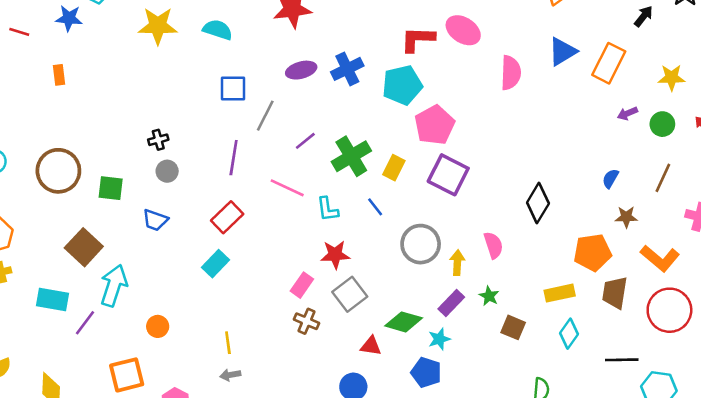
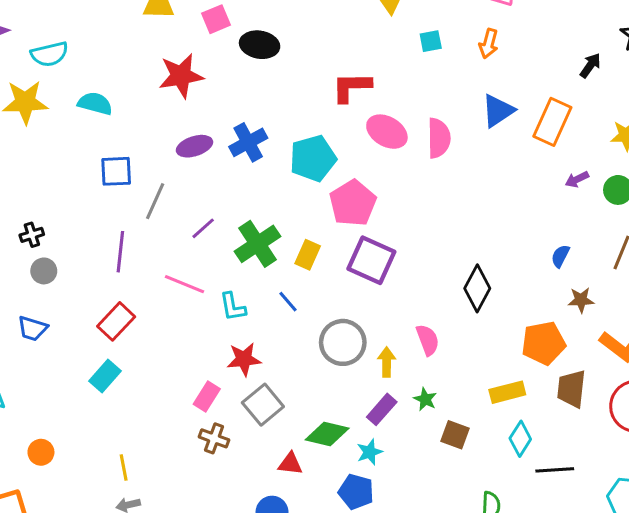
pink ellipse: (463, 30) -> (387, 132), moved
red L-shape: (418, 39) -> (352, 87), moved
black line: (622, 360) -> (555, 470), moved

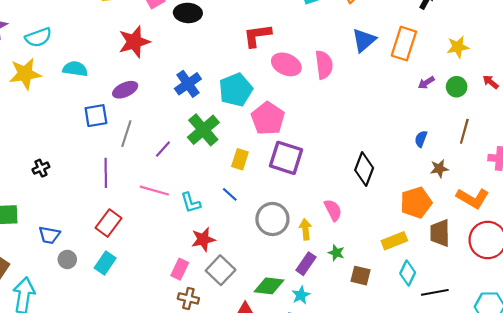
purple ellipse: (195, 146) -> (125, 90), moved
green cross: (258, 244) -> (203, 130), moved
gray circle: (44, 271) -> (67, 259), moved

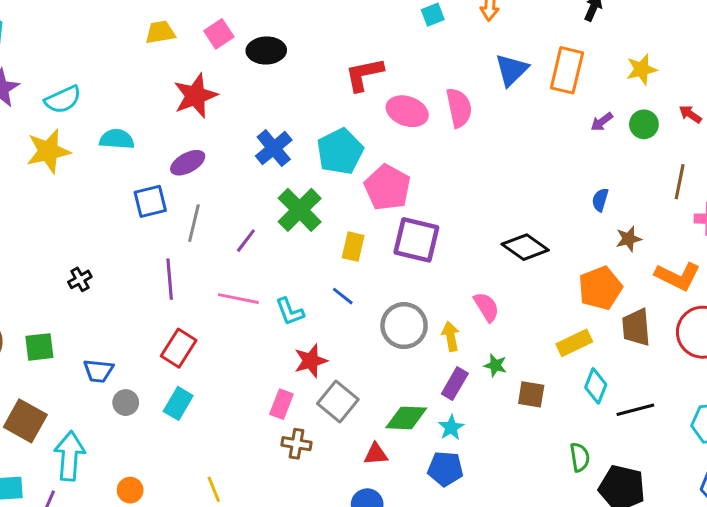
brown line: (464, 131) -> (680, 182), moved
black diamond: (364, 169) -> (525, 247), turned -72

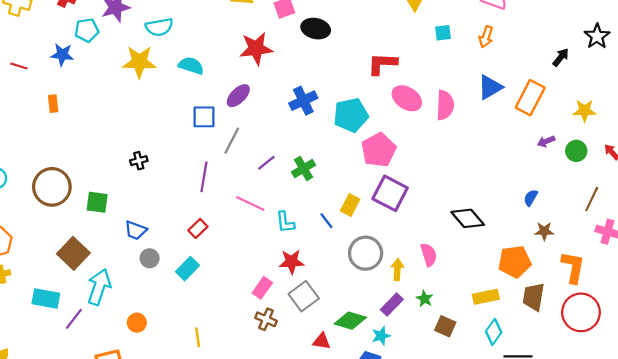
purple ellipse: (188, 163) -> (238, 96), turned -30
green cross: (300, 210) -> (304, 168), moved, size x0.7
yellow rectangle: (353, 247) -> (350, 205), moved
orange L-shape: (678, 276) -> (573, 267), turned -120
red rectangle: (179, 348) -> (198, 228), size x0.7

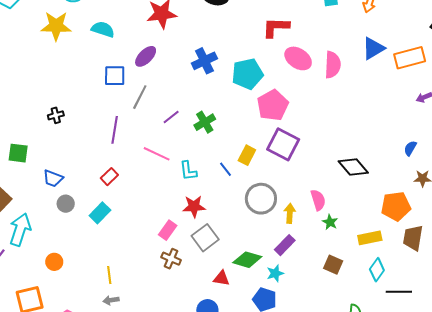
orange rectangle: (530, 98) -> (410, 58), turned 48
green star: (425, 299) -> (330, 222), moved

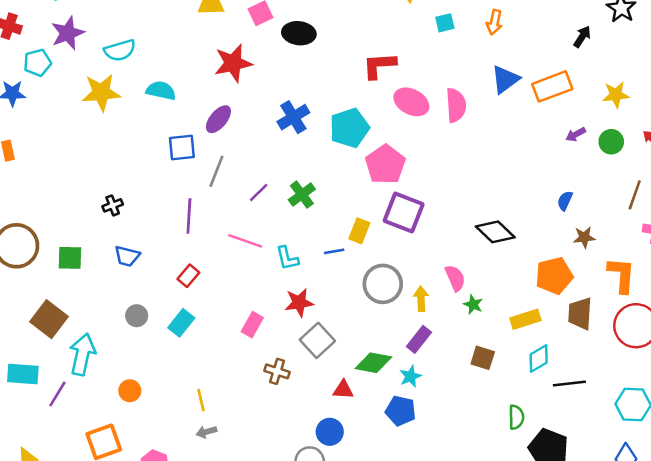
blue line: (226, 169) -> (334, 251), turned -56
blue trapezoid: (53, 178) -> (127, 256), moved
pink rectangle: (168, 230) -> (252, 325), moved
cyan diamond: (377, 270) -> (539, 358), turned 30

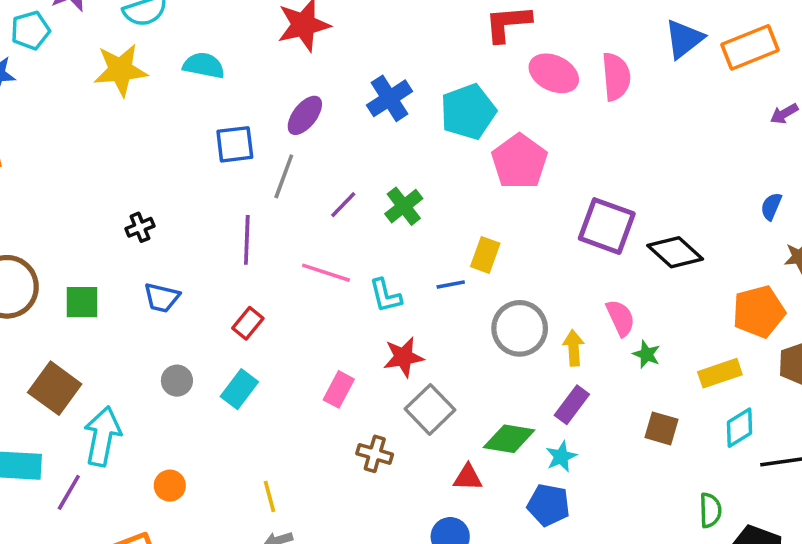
purple ellipse: (218, 119) -> (305, 115), moved
purple square: (404, 213) -> (607, 226), moved

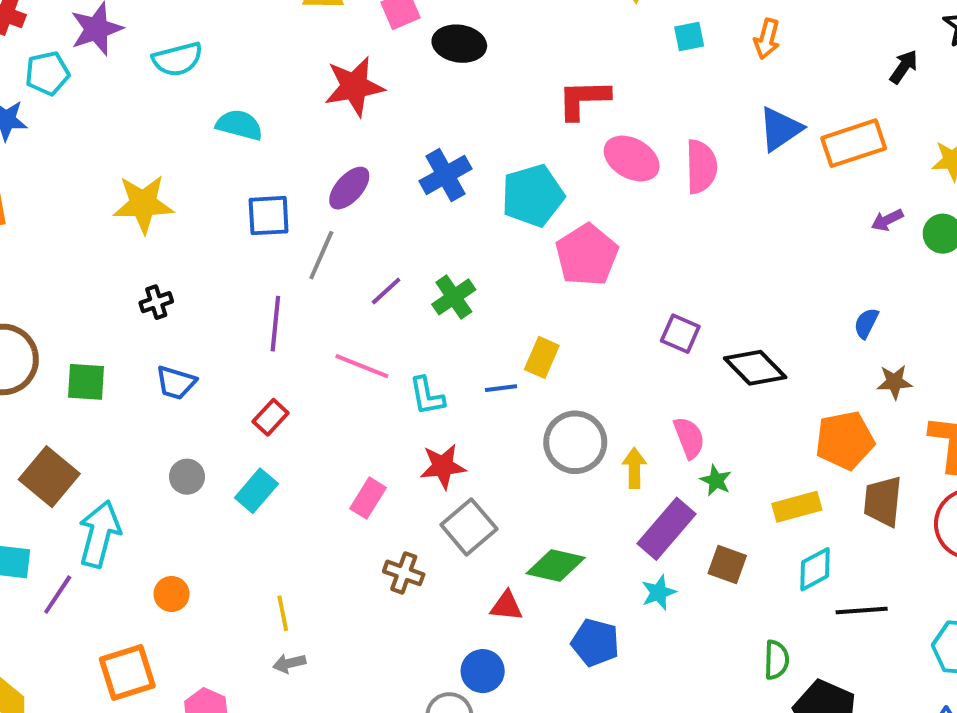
yellow star: (120, 70) -> (143, 204), moved
purple square: (607, 226) -> (680, 334), size x0.6
purple rectangle: (572, 405) -> (666, 529), moved, size x1.4
cyan star: (561, 457) -> (659, 592), moved

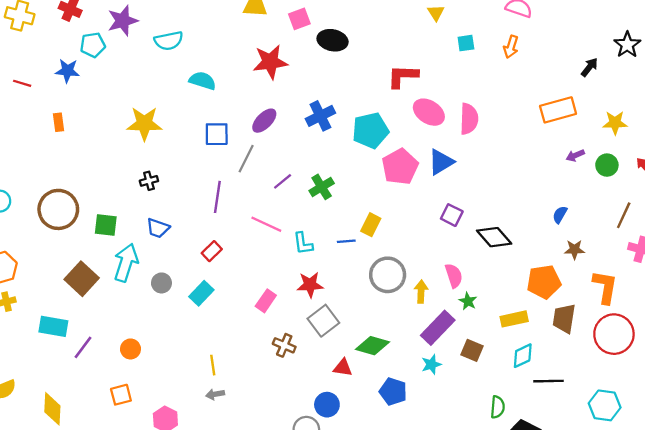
blue triangle: (780, 129) -> (441, 162), moved
cyan arrow: (99, 534) -> (126, 263), moved
orange circle: (172, 594) -> (131, 349), moved
orange square: (127, 673) -> (121, 395), size x0.7

